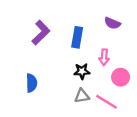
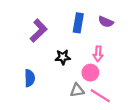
blue rectangle: (77, 37) -> (78, 23), moved
black star: (82, 71) -> (63, 57), moved
pink circle: (121, 77) -> (90, 73), moved

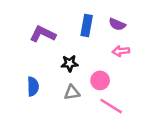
purple L-shape: (38, 31) -> (43, 34), turned -110
pink arrow: (98, 54) -> (121, 51), moved, turned 80
gray triangle: (77, 90) -> (72, 93), moved

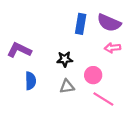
purple semicircle: (117, 24) -> (109, 23), size x1.5
purple L-shape: (43, 34) -> (19, 50), moved

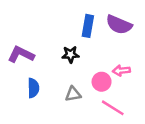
pink arrow: (112, 48) -> (121, 71), moved
black star: (65, 59) -> (71, 54), moved

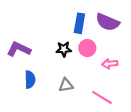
pink circle: (102, 82) -> (87, 48), moved

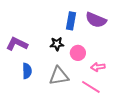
pink circle: (87, 48) -> (78, 53), moved
pink arrow: (110, 64) -> (98, 67), moved
gray triangle: (66, 85) -> (59, 76), size x1.5

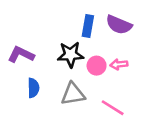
black star: (57, 44) -> (71, 54), size x1.5
pink arrow: (98, 67) -> (119, 64), moved

